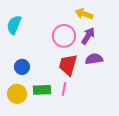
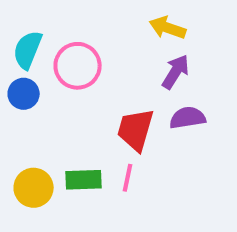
pink circle: (64, 36) -> (78, 66), moved
blue circle: (22, 67) -> (24, 94), moved

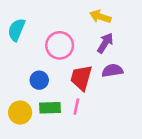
pink circle: (78, 66) -> (60, 45), moved
blue circle: (24, 94) -> (39, 80), moved

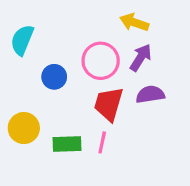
pink circle: (60, 45) -> (101, 61), moved
blue circle: (39, 80) -> (54, 77), moved
yellow circle: (20, 113) -> (24, 128), moved

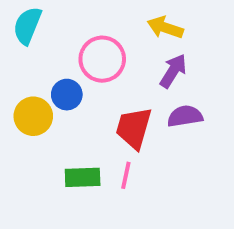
cyan semicircle: (22, 40) -> (27, 26), moved
pink circle: (101, 61) -> (102, 59), moved
yellow circle: (24, 128) -> (33, 116), moved

